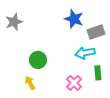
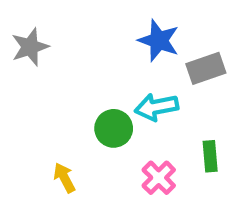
cyan arrow: (85, 53) -> (157, 107), moved
green circle: (38, 60) -> (114, 128), moved

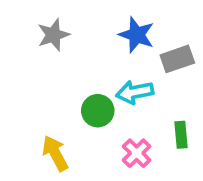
gray star: (30, 47) -> (53, 35), moved
yellow arrow: (64, 178) -> (55, 153), size x1.4

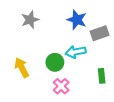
yellow arrow: (55, 153) -> (22, 68), moved
pink cross: (137, 153) -> (61, 86), moved

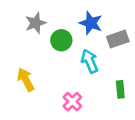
cyan arrow: (76, 52) -> (90, 61), turned 78
green circle: (55, 62) -> (61, 40), moved

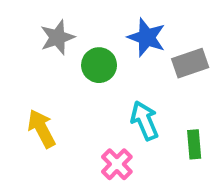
cyan arrow: (90, 61) -> (145, 121), moved

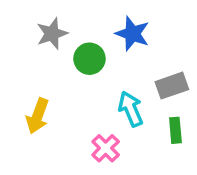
gray rectangle: (190, 63) -> (172, 86), moved
yellow arrow: (42, 129) -> (38, 116), turned -132

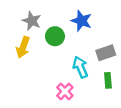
gray star: (52, 34) -> (32, 21), turned -30
yellow arrow: (38, 116) -> (23, 47), moved

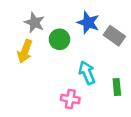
gray rectangle: (106, 53) -> (114, 36), moved, turned 54
pink cross: (65, 91) -> (70, 99), turned -35

